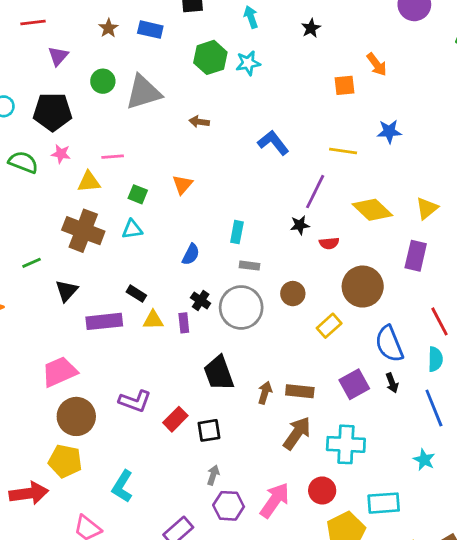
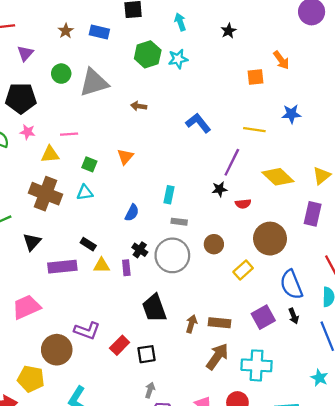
brown circle: (76, 416) -> (57, 350), moved

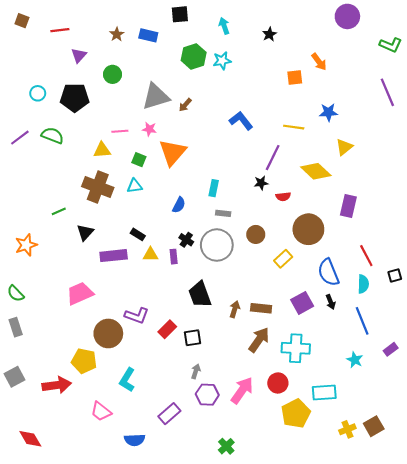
gray triangle: (94, 83) -> (156, 96), moved
brown arrow: (139, 106) -> (185, 105), turned -56
pink star: (28, 132) -> (149, 129), moved
orange triangle: (125, 157) -> (173, 152), size x1.8
yellow triangle: (322, 176) -> (344, 147), moved

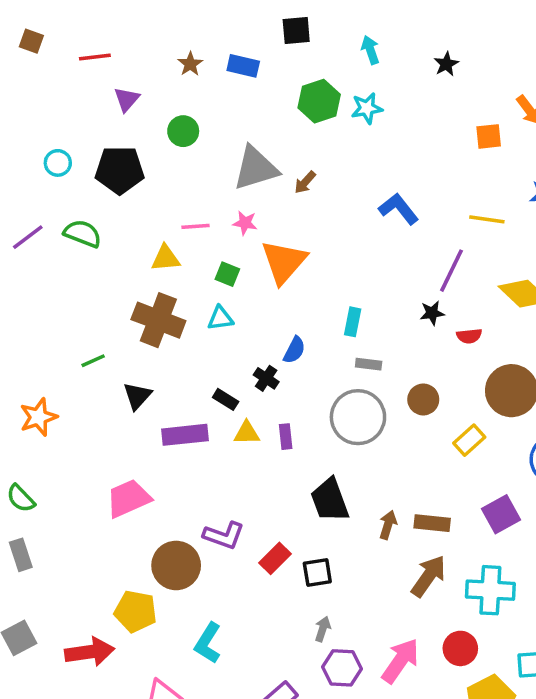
black cross: (186, 240) -> (266, 378), moved

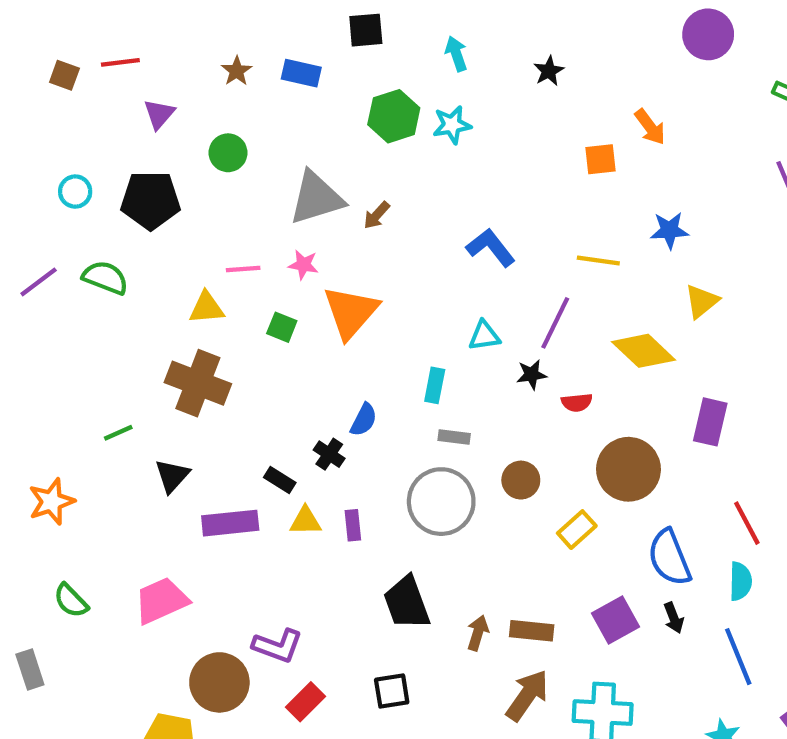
brown square: (31, 41) -> (64, 75), moved
cyan triangle: (220, 318) -> (484, 336), moved
green semicircle: (21, 498) -> (71, 601), moved
red rectangle: (275, 558) -> (306, 702), moved

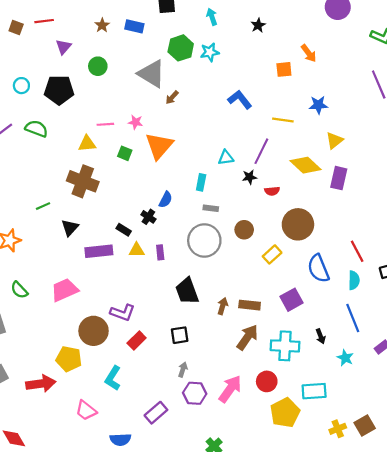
gray triangle: (316, 198) -> (152, 74), moved, turned 48
blue L-shape: (491, 248) -> (240, 100), moved
purple rectangle: (710, 422) -> (339, 178), moved
black arrow: (674, 618) -> (321, 336), moved

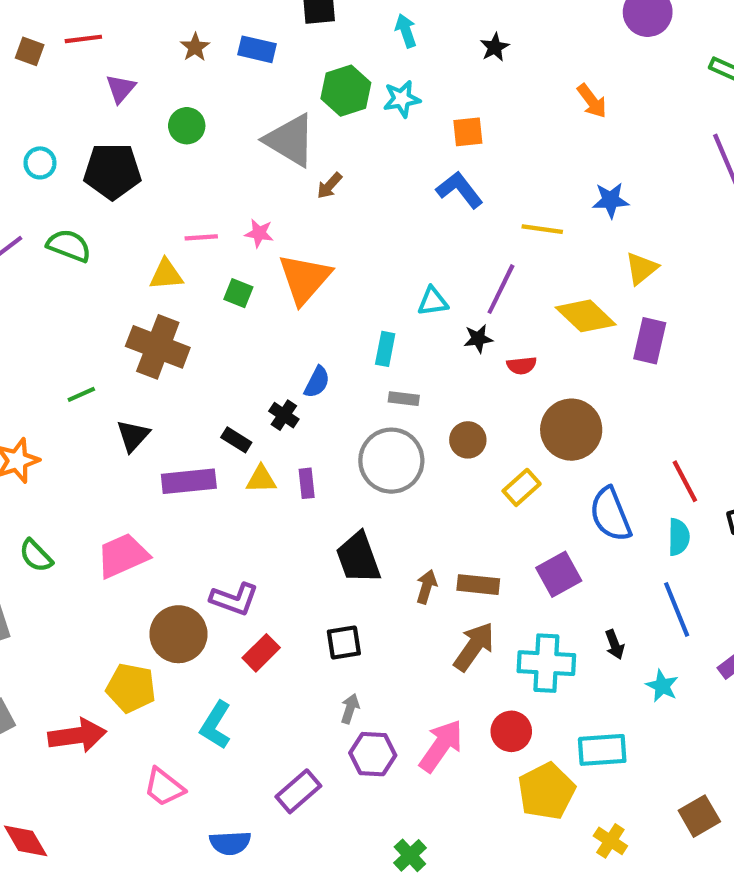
orange square: (284, 69) -> (468, 132), moved
yellow cross: (338, 429) -> (610, 841), moved, turned -35

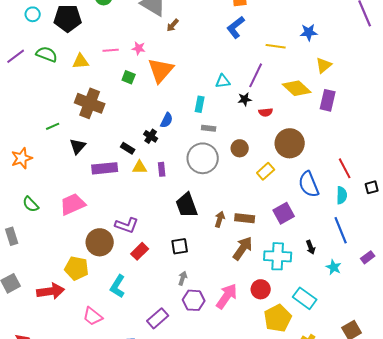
blue L-shape: (460, 190) -> (236, 27), turned -90
yellow triangle: (166, 275) -> (81, 61), moved
cyan rectangle: (602, 750) -> (305, 298), turned 40

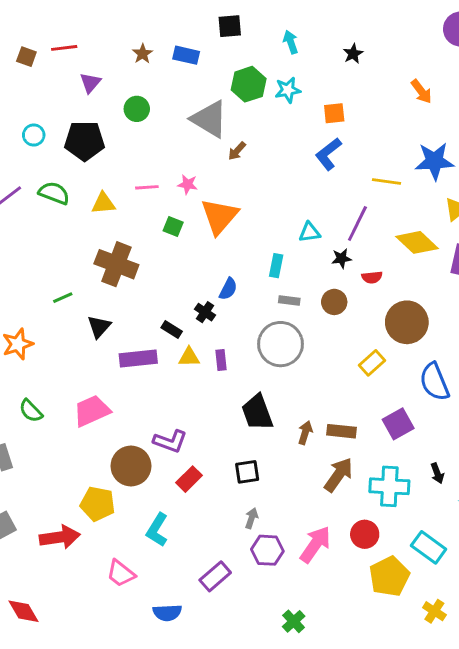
blue star: (309, 32) -> (434, 161), size x1.5
brown circle: (240, 148) -> (334, 302), moved

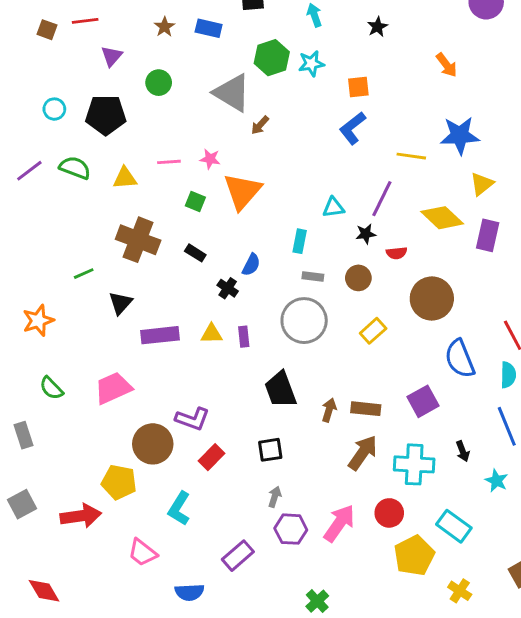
black rectangle: (172, 330) -> (195, 253), moved
yellow rectangle: (372, 363) -> (373, 331), moved

